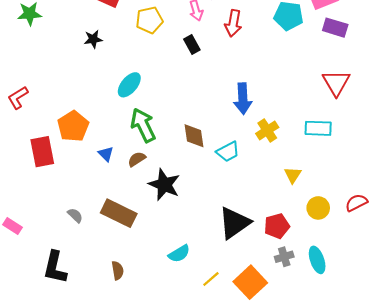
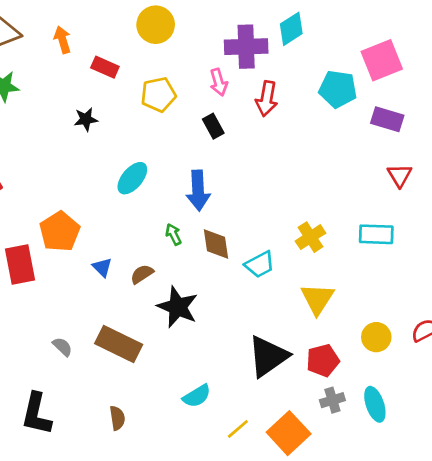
purple rectangle: (335, 28) -> (387, 119), moved
red triangle: (336, 83) -> (400, 175), size x0.7
blue arrow: (243, 99) -> (198, 190), moved
green arrow: (143, 125) -> (173, 234), moved, size x0.5
yellow triangle: (293, 175) -> (317, 299), moved, size x1.5

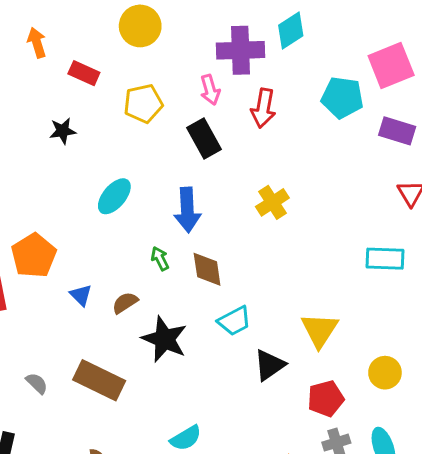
black rectangle: (213, 126) -> (204, 138), size x1.4
yellow cross: (310, 237) -> (272, 202), moved
cyan trapezoid: (260, 264) -> (234, 321), moved
black triangle: (268, 356) -> (269, 365), moved, size x0.7

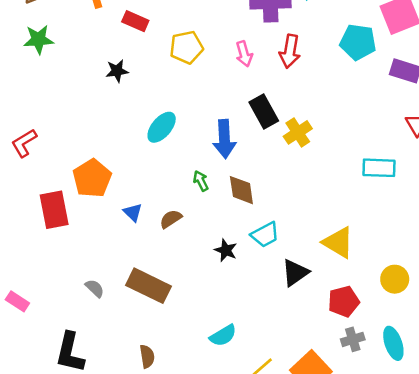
pink arrow: (210, 90) -> (244, 54), moved
black rectangle: (204, 138) -> (264, 111), moved
cyan rectangle: (385, 259) -> (379, 168), moved
yellow triangle: (320, 330) -> (338, 242), turned -32
black star: (165, 339) -> (226, 250), moved, size x0.6

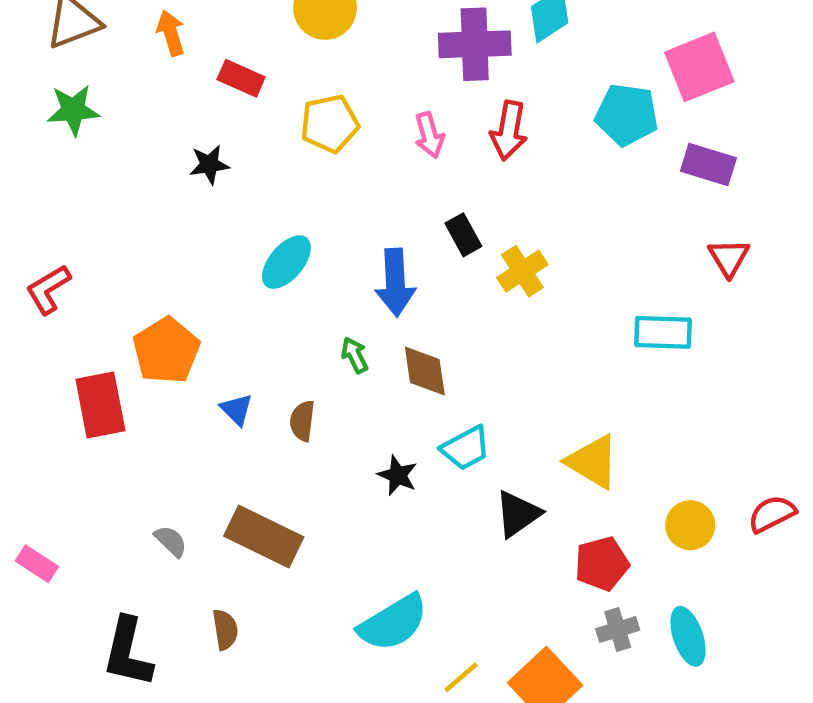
black rectangle: (264, 111) -> (463, 235), size x0.7
brown semicircle: (171, 219) -> (302, 421), turned -50
cyan semicircle: (223, 335) -> (393, 623), size x1.5
brown semicircle: (147, 356) -> (225, 630), moved

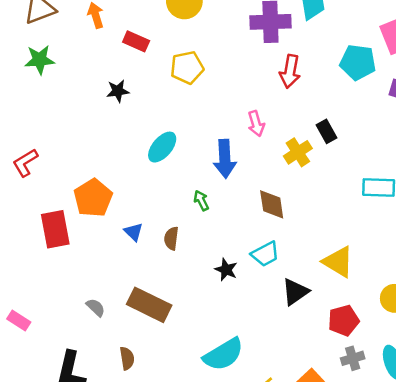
pink arrow: (429, 135) -> (256, 124), moved
black rectangle: (463, 235) -> (327, 131), moved
brown diamond: (425, 371) -> (272, 204), moved

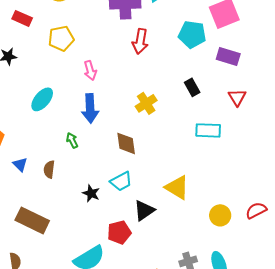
pink arrow: (256, 124) -> (90, 70), moved
black rectangle: (327, 131) -> (192, 87), moved
red pentagon: (343, 321) -> (119, 232), moved

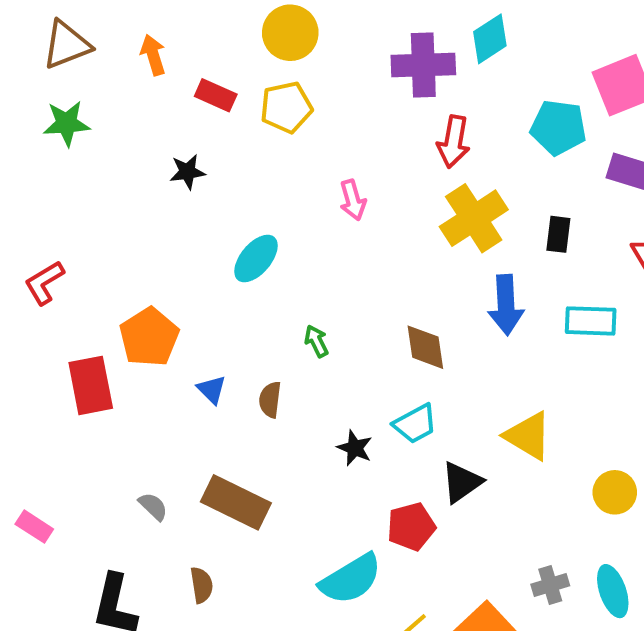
yellow pentagon: (61, 38) -> (286, 107), moved
black rectangle: (192, 87) -> (558, 234), turned 36
yellow cross: (146, 103) -> (474, 218), moved, size x1.5
blue arrow: (90, 108) -> (506, 305), moved

